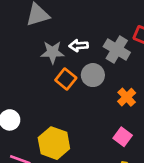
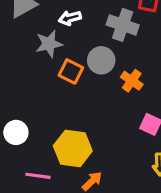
white arrow: (79, 46) -> (70, 18), moved
orange cross: (127, 97) -> (132, 81), moved

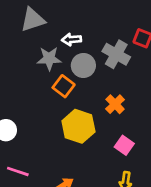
gray circle: (101, 60) -> (83, 65), moved
yellow hexagon: (73, 148) -> (78, 126), moved

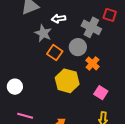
gray star: (49, 59) -> (43, 33), turned 30
gray circle: (83, 65) -> (78, 47), moved

